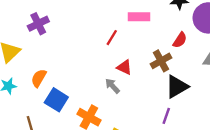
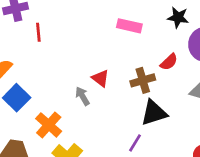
red line: (112, 38) -> (38, 32), moved, turned -49

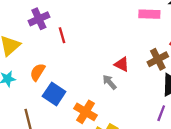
pink rectangle: (129, 26) -> (149, 14), moved

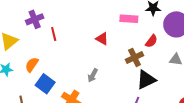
red triangle: (122, 64) -> (102, 39), moved
gray arrow: (109, 82) -> (93, 75), turned -112

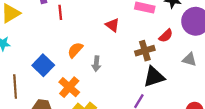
orange semicircle: (32, 65) -> (75, 50), moved
gray arrow: (93, 75) -> (96, 64), turned -32

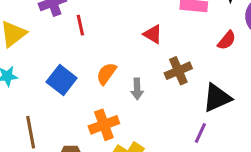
brown cross: (145, 51) -> (178, 71), moved
blue square: (43, 65) -> (62, 80), moved
orange cross: (69, 87) -> (104, 125), turned 35

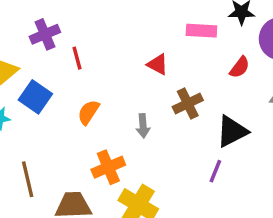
orange semicircle: (106, 74) -> (88, 112), moved
blue square: (62, 80) -> (35, 97), moved

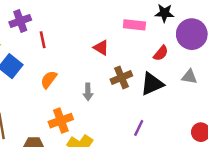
black triangle: (232, 131) -> (152, 84), moved

